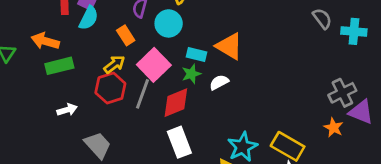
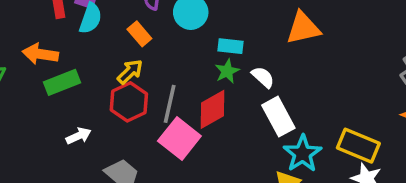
orange triangle: (229, 46) -> (303, 28), moved, turned -36
pink square: (154, 65) -> (179, 139), moved
white semicircle: (219, 82) -> (263, 77), turned 78
white rectangle: (179, 142) -> (278, 117), moved

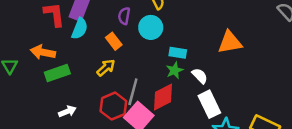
red hexagon: (129, 102) -> (113, 106), moved

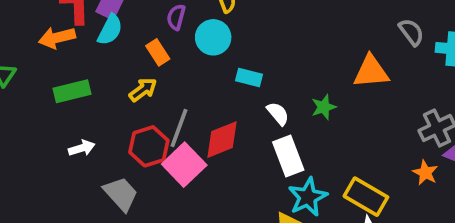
orange triangle: (230, 42) -> (371, 72), moved
orange arrow: (43, 52) -> (57, 38), moved, turned -30
green star: (175, 70) -> (324, 107), moved

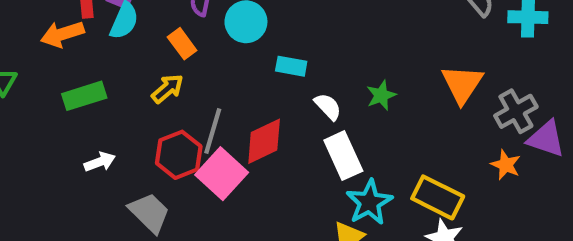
orange triangle: (371, 72) -> (462, 84), moved, turned -48

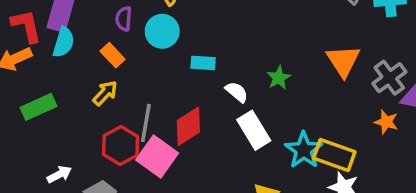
white arrow: (100, 162) -> (59, 174), moved
cyan star: (369, 202) -> (304, 150), moved

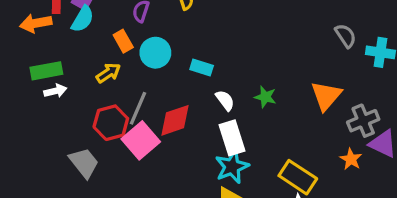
cyan circle: (162, 31) -> (155, 53), moved
green star: (279, 78) -> (265, 97), turned 30
cyan star: (304, 150) -> (232, 167), moved
white arrow: (59, 174) -> (55, 91), moved

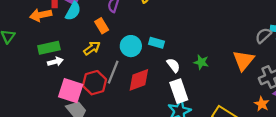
gray semicircle: (346, 36) -> (263, 36), moved, turned -98
cyan circle: (155, 53) -> (131, 46), moved
pink square: (141, 140) -> (71, 91), moved, turned -30

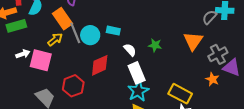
orange rectangle: (102, 26) -> (62, 19), size x1.5
green rectangle: (49, 48) -> (16, 26), moved
gray line: (113, 72) -> (75, 33), moved, turned -40
red hexagon: (94, 83) -> (73, 86), moved
pink square: (71, 91) -> (41, 60), moved

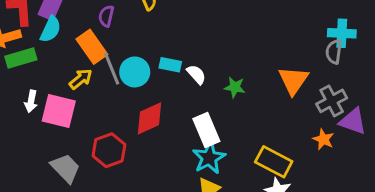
gray semicircle: (210, 17) -> (334, 52), moved, turned -35
white semicircle: (130, 50) -> (196, 74), moved
white arrow: (23, 54) -> (31, 101), turned 120

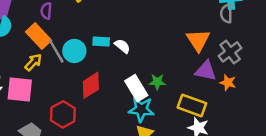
green star: (235, 87) -> (157, 82), moved
purple triangle: (353, 121) -> (206, 71), moved
cyan star: (209, 158) -> (141, 109), turned -30

